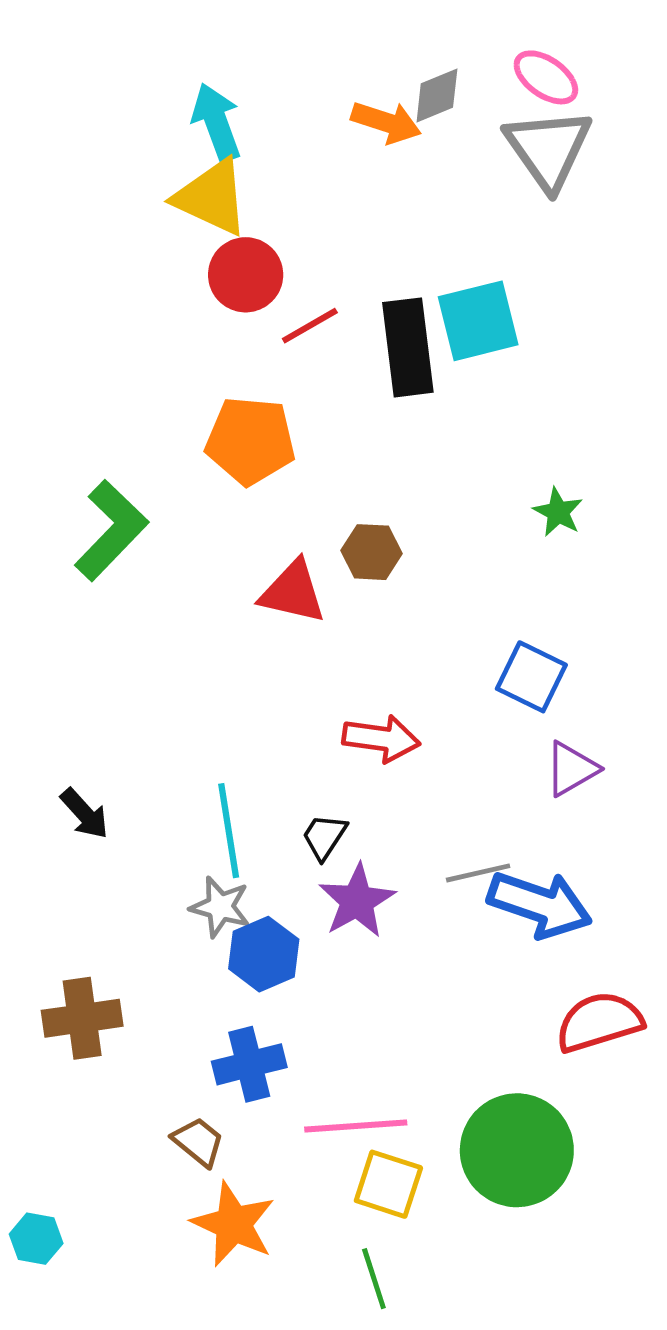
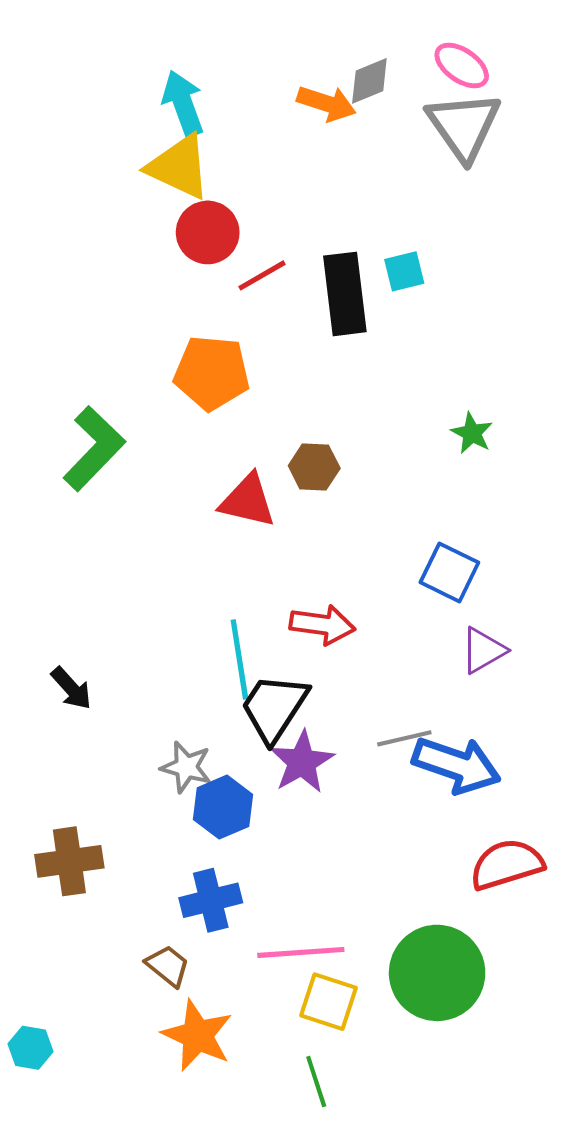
cyan square: (478, 321) -> (404, 271), size x0.6
cyan line: (229, 831) -> (239, 660), moved
black trapezoid: (324, 837) -> (274, 708), size x1.8

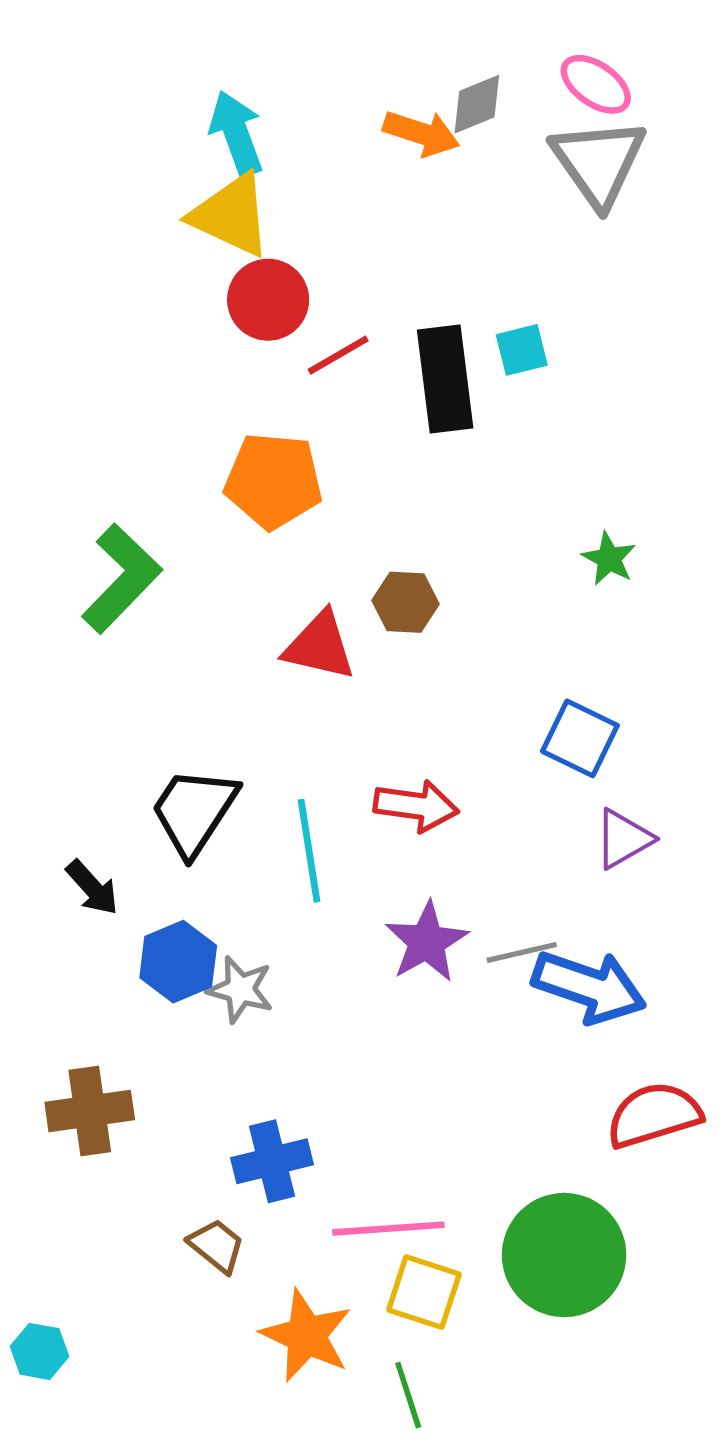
black trapezoid: (274, 708) -> (194, 811), moved
purple star: (302, 762) -> (427, 942), moved
blue hexagon: (223, 807) -> (178, 962), moved
orange star: (197, 1035) -> (306, 1336), moved

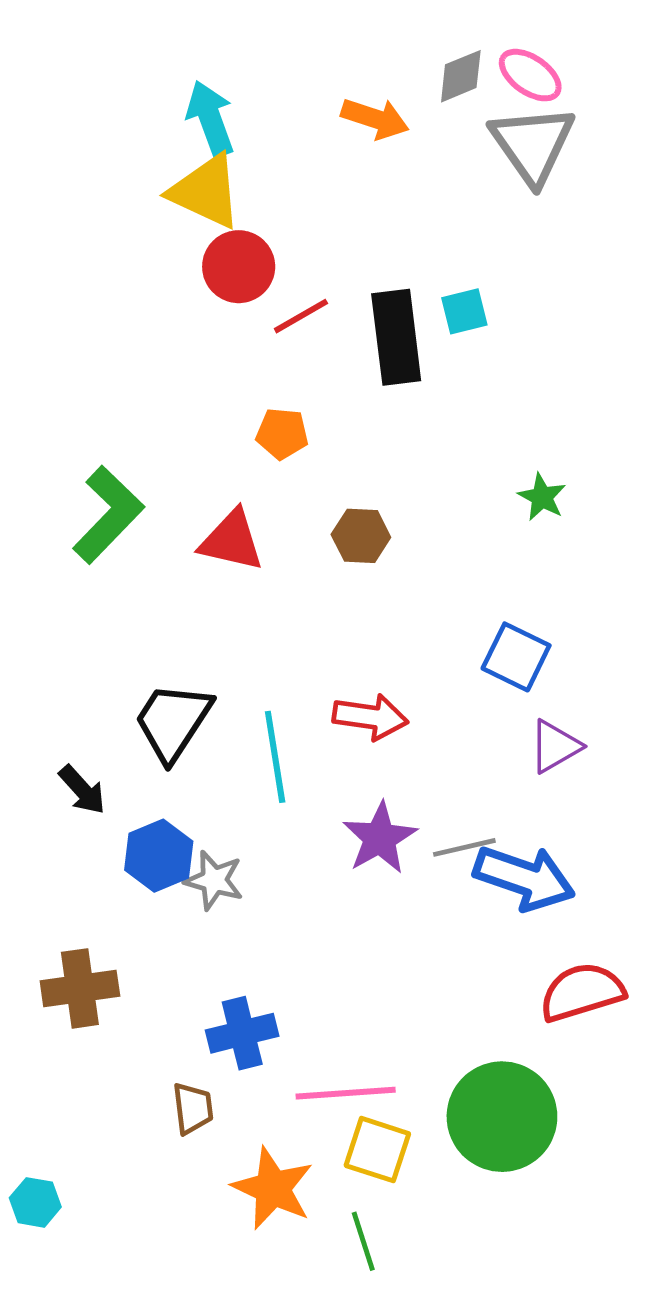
gray diamond: (477, 104) -> (461, 76), moved
orange pentagon: (273, 481) -> (282, 434), moved, size x0.6
red triangle: (320, 646) -> (232, 541), moved
brown trapezoid: (217, 1246) -> (193, 1108), turned 44

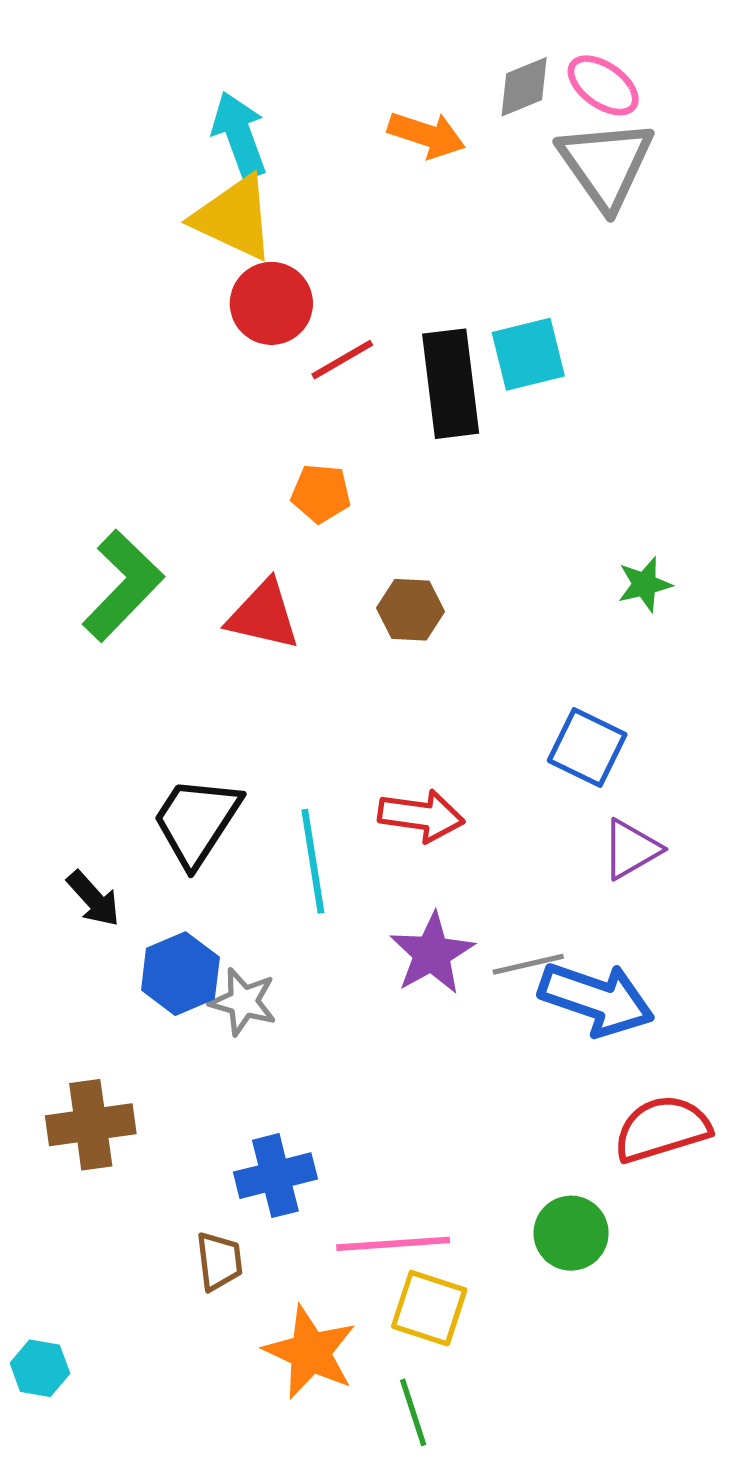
cyan square: (464, 311) -> (528, 354), size x1.4
green star: (542, 497) -> (645, 584), moved, turned 30
green circle: (502, 1117) -> (571, 1233), moved, size x0.6

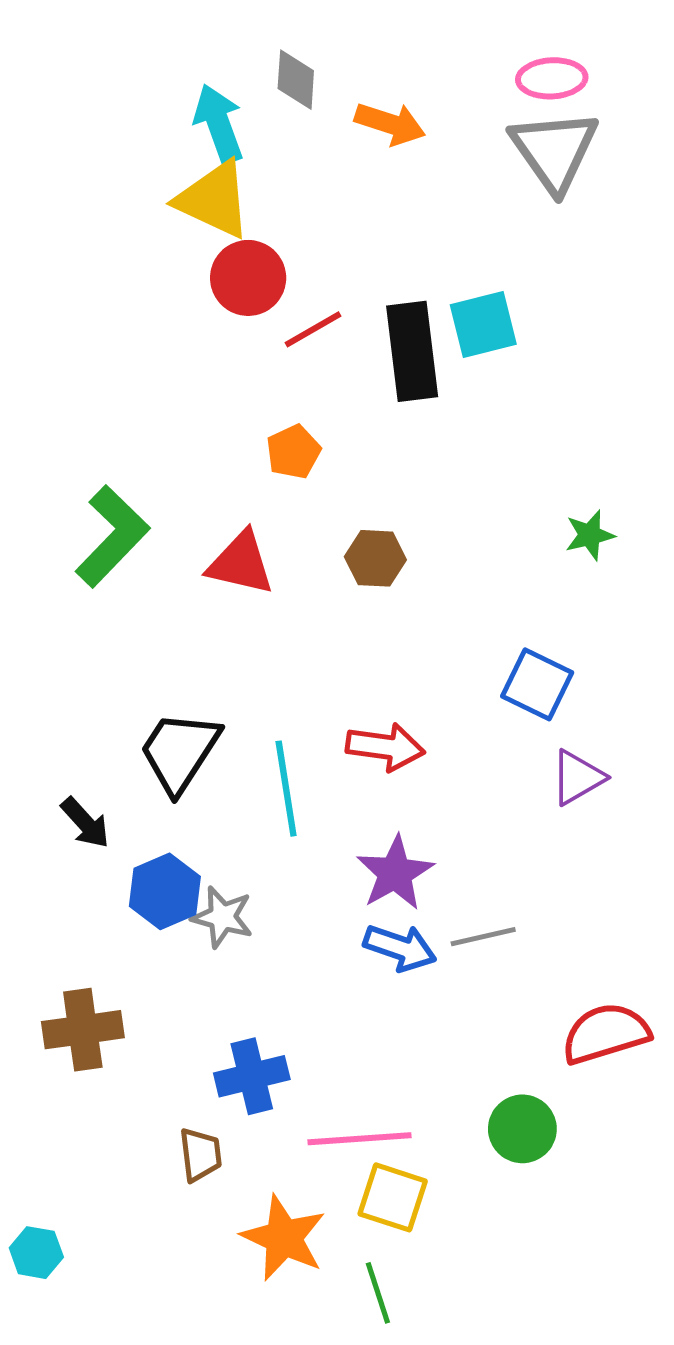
pink ellipse: (603, 85) -> (552, 78), turned -38
gray diamond: (524, 87) -> (296, 80), moved, turned -64
orange pentagon: (321, 493) -> (293, 452), turned -30
gray line: (528, 964) -> (483, 937), moved
blue arrow: (596, 999) -> (400, 948), moved, size x0.7

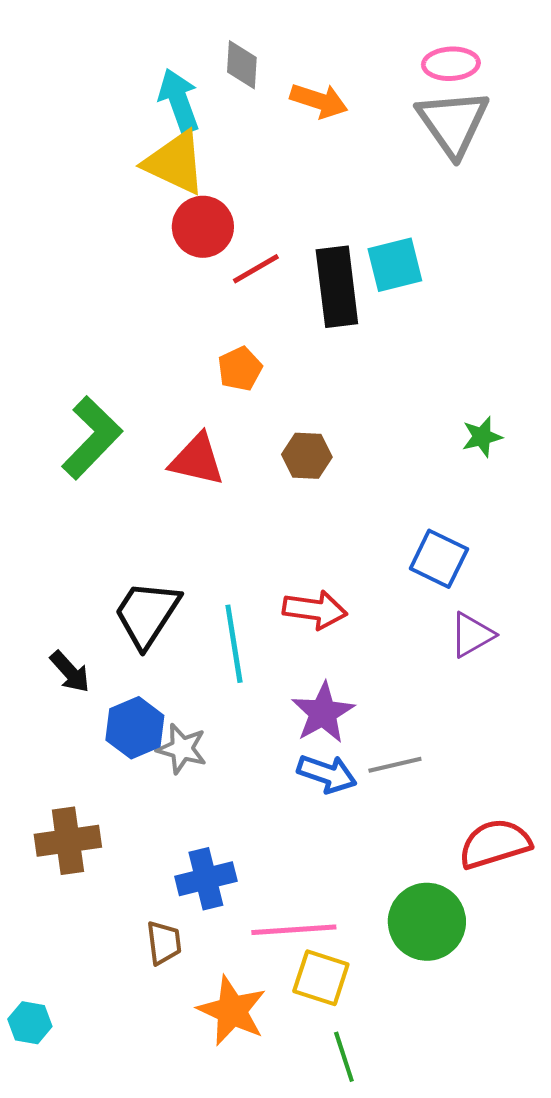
green circle: (522, 1129) -> (427, 922), size x1.4
green line: (378, 1293) -> (344, 1057), moved

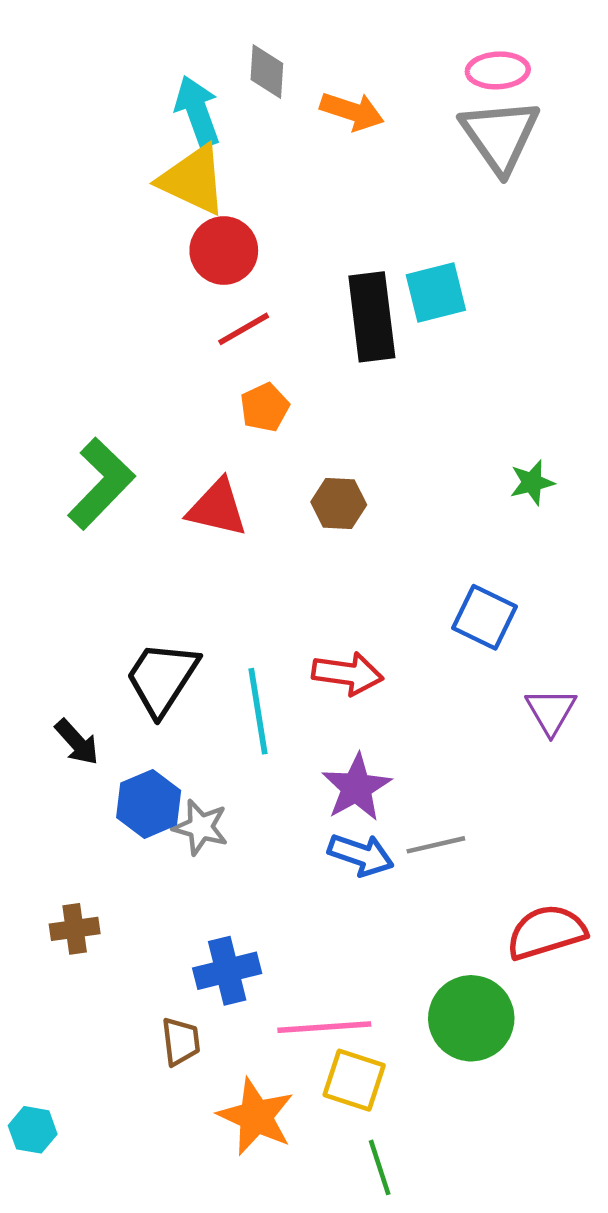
red line: (256, 269) -> (244, 329), moved
purple triangle: (472, 635) -> (551, 711), moved, turned -30
brown cross: (68, 841) -> (75, 929), size x0.7

